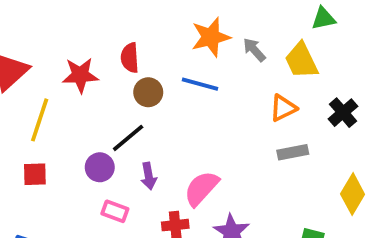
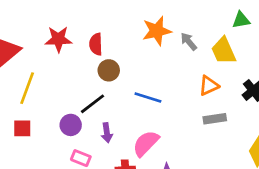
red star: (80, 75) -> (58, 39), moved
blue line: (200, 84) -> (148, 98), moved

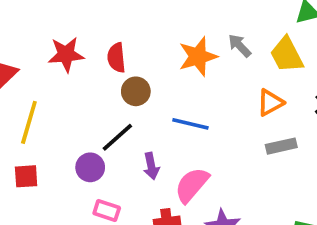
orange star: (157, 31) -> (198, 57), moved
purple arrow: (107, 133) -> (151, 166), moved

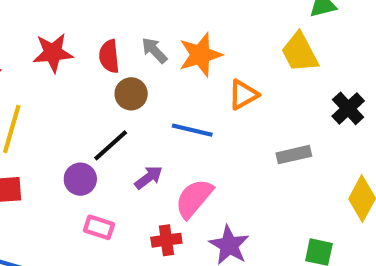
gray arrow: (240, 46) -> (154, 50), moved
orange triangle: (270, 102) -> (243, 95), moved
purple arrow: (151, 166) -> (149, 177), turned -115

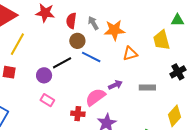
blue line: (192, 130) -> (91, 57), moved
purple arrow: (149, 177) -> (115, 85), moved

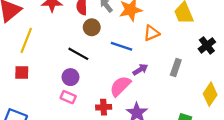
blue line: (91, 57) -> (122, 46), moved
black line: (62, 63) -> (78, 54), turned 66
purple circle: (44, 75) -> (70, 77), moved
gray rectangle: (147, 88) -> (176, 67), turned -63

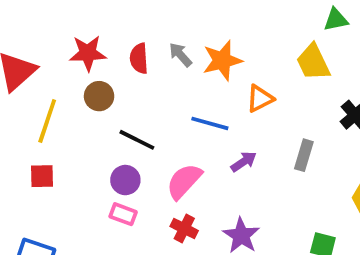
brown circle: (92, 27) -> (99, 96), moved
pink semicircle: (120, 86) -> (184, 181), moved
red cross: (104, 107) -> (184, 229), turned 32

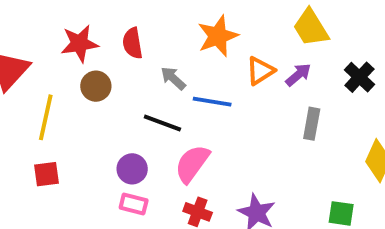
gray arrow: (180, 55) -> (173, 78), moved
black line: (137, 140) -> (162, 123), moved
purple arrow: (244, 162) -> (298, 75), moved

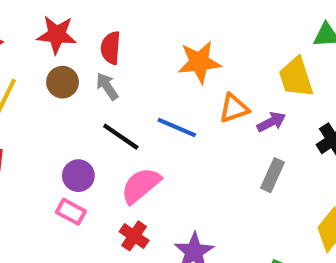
gray arrow: (173, 78) -> (107, 86), moved

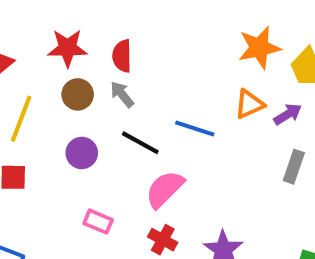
orange star: (199, 62) -> (259, 48), moved
purple circle: (78, 176) -> (82, 153), moved

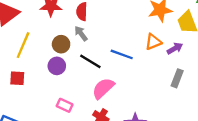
brown circle: (78, 94) -> (61, 44), moved

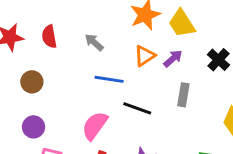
gray arrow: (81, 33) -> (94, 42), moved
black line: (90, 61) -> (137, 108), moved
purple circle: (57, 66) -> (34, 127), moved

